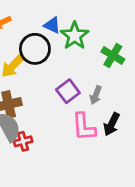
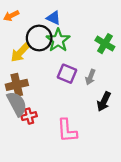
green star: (75, 36) -> (58, 40), moved
purple square: (68, 91) -> (67, 74), turned -30
pink L-shape: (84, 127) -> (67, 131), moved

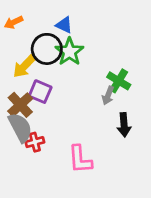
green cross: (105, 44) -> (119, 81), moved
purple square: (67, 74) -> (40, 92), moved
brown cross: (17, 85) -> (20, 105), turned -30
black arrow: (104, 102) -> (124, 125), turned -30

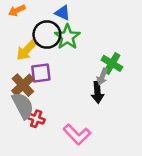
purple square: (40, 92) -> (41, 73), turned -30
black arrow: (124, 125) -> (97, 92), moved
red cross: (35, 142) -> (36, 119), turned 35
pink L-shape: (80, 159) -> (77, 134), turned -40

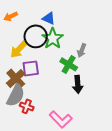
green cross: (112, 63) -> (69, 64), moved
gray arrow: (102, 77) -> (82, 50), moved
gray semicircle: (23, 106) -> (16, 95), turned 55

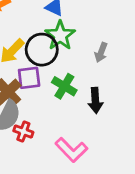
black circle: (36, 36) -> (42, 50), moved
green cross: (69, 64) -> (64, 86), moved

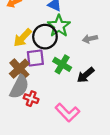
gray arrow: (101, 52) -> (90, 39), turned 56
black arrow: (95, 100) -> (86, 75), turned 54

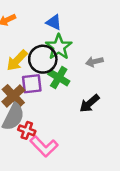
green cross: (62, 64) -> (59, 78), moved
pink L-shape: (67, 113) -> (44, 146), moved

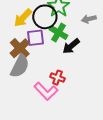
black arrow: (89, 103) -> (71, 46), moved
red cross: (27, 130) -> (57, 78), moved

